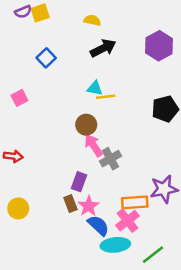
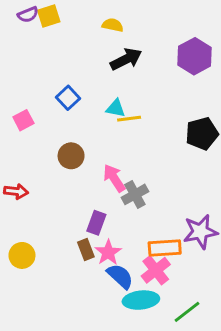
blue square: (46, 58) -> (68, 98), moved
brown circle: (86, 125) -> (71, 156), moved

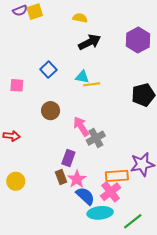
pink square: (23, 120) -> (17, 85), turned 32

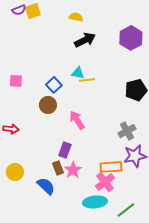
blue square: (48, 70) -> (54, 85), moved
gray cross: (96, 138) -> (127, 131), moved
blue semicircle: (85, 196) -> (46, 186), moved

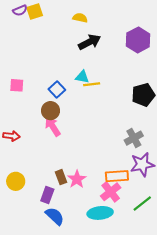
pink arrow: (77, 120) -> (53, 126), moved
purple rectangle: (65, 150) -> (47, 195), moved
blue semicircle: (46, 186) -> (55, 216), moved
green line: (126, 210) -> (142, 203), moved

